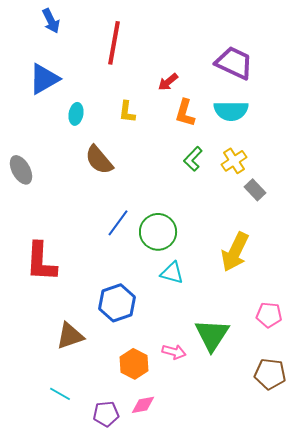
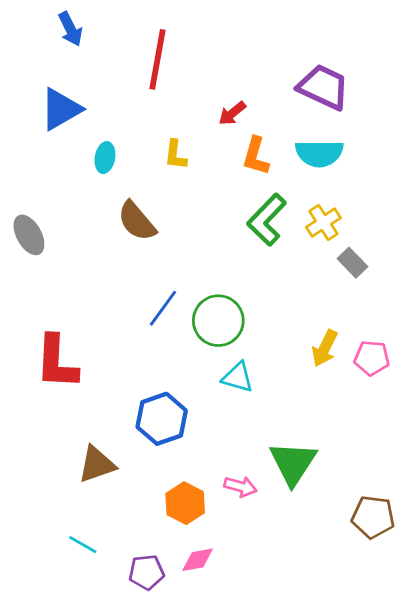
green L-shape: (193, 159) -> (267, 220), size x1.5
yellow arrow: (235, 252) -> (325, 348), size x0.7
pink pentagon: (269, 315) -> (372, 358), moved

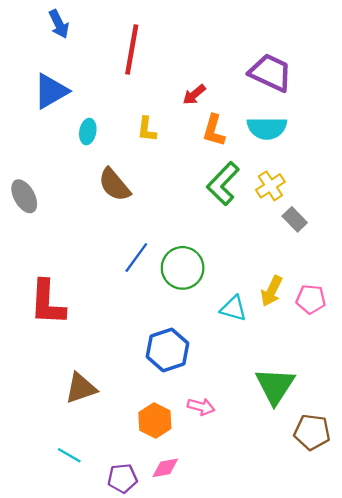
cyan triangle: (238, 377) -> (233, 308), moved
blue hexagon: (162, 419) -> (168, 350), moved
green triangle: (293, 463) -> (275, 386), moved

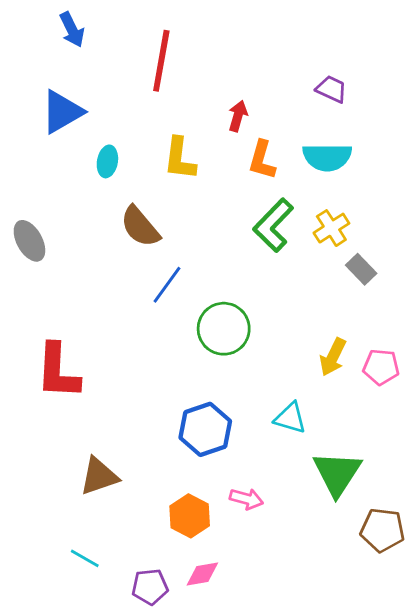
purple trapezoid: (270, 73) -> (331, 89), size x0.6
red arrow: (194, 95) -> (238, 116), turned 145
yellow L-shape: (147, 129) -> (180, 159), size x1.4
blue line: (136, 258) -> (167, 285), moved
cyan triangle: (233, 308) -> (290, 418), moved

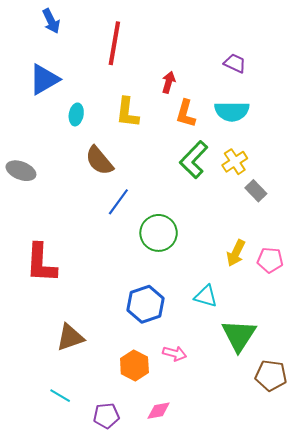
gray ellipse: (29, 241) -> (21, 171), turned -40
pink diamond: (202, 574) -> (159, 411), moved

